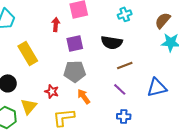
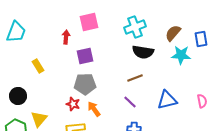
cyan cross: (125, 14) -> (135, 27), size x1.5
black semicircle: (112, 42) -> (143, 52), moved
yellow rectangle: (28, 53) -> (38, 66), size x0.6
red star: (52, 91) -> (73, 104), moved

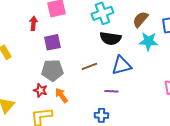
brown line: (135, 78) -> (89, 66), moved
blue triangle: (167, 100) -> (121, 65), moved
purple line: (130, 102) -> (111, 91), moved, turned -40

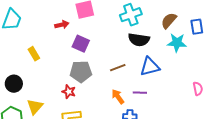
red arrow: (33, 23) -> (62, 25), turned 72
purple square: (52, 42) -> (81, 44), turned 36
orange arrow: (61, 95) -> (118, 97), moved

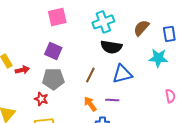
red arrow: (62, 25) -> (22, 70), moved
cyan star: (177, 43) -> (158, 58), moved
brown line: (118, 68) -> (90, 75), turned -42

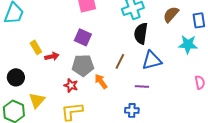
black semicircle: (111, 47) -> (141, 33), turned 90
orange arrow: (90, 104) -> (101, 81), moved

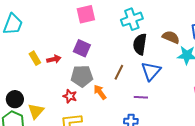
brown semicircle: (171, 14) -> (171, 37), moved, turned 72
red arrow: (52, 56) -> (54, 59), moved
blue triangle: (152, 60) -> (151, 71), turned -35
black circle: (16, 77) -> (15, 99), moved

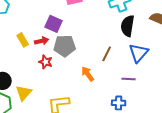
purple square: (82, 48) -> (54, 24), moved
gray pentagon: (82, 76) -> (65, 46), moved
red star: (70, 96) -> (46, 62), moved

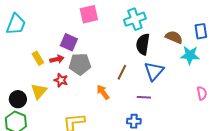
yellow triangle: (24, 93) -> (39, 91), moved

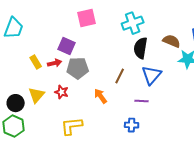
red star: (61, 80) -> (62, 92), moved

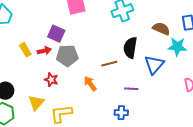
black semicircle: (141, 48) -> (130, 48), moved
blue triangle: (152, 75) -> (154, 65), moved
brown line: (120, 76) -> (109, 64), turned 49
yellow triangle: (37, 95) -> (36, 103), moved

